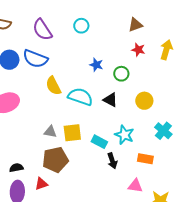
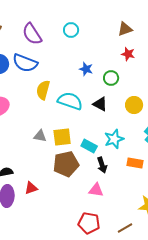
yellow semicircle: (53, 86) -> (43, 90), turned 42
cyan star: (124, 135) -> (114, 139), turned 30
brown pentagon: (55, 160) -> (66, 164), moved
pink triangle: (135, 186) -> (96, 190), moved

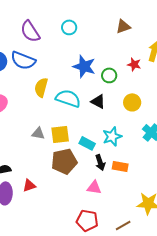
red star: (128, 54) -> (134, 64), moved
blue star: (86, 69) -> (84, 66), size x1.6
orange rectangle: (135, 163) -> (120, 166), moved

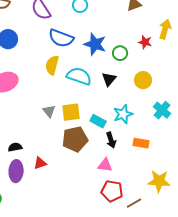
blue semicircle: (23, 60) -> (61, 38), moved
black triangle: (98, 101) -> (109, 79), turned 42
gray triangle: (38, 133) -> (49, 111), turned 40
orange rectangle: (120, 166) -> (141, 143), moved
red pentagon: (87, 220) -> (112, 191), moved

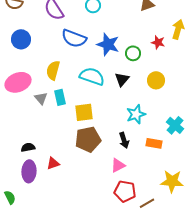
yellow semicircle: (52, 65) -> (53, 70), moved
cyan cross: (162, 110) -> (175, 125), moved
gray triangle: (49, 111) -> (41, 98), moved
cyan rectangle: (98, 121) -> (60, 97), moved, turned 49
pink triangle: (105, 165) -> (118, 165), turned -35

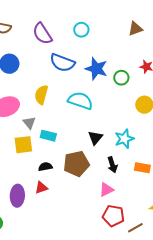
black triangle: (122, 79) -> (95, 138), moved
cyan rectangle: (60, 97) -> (48, 136), moved, turned -63
yellow square: (84, 112) -> (23, 145), moved
black semicircle: (28, 147) -> (45, 167), moved

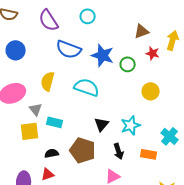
brown triangle: (135, 29) -> (142, 31), moved
brown pentagon: (76, 164) -> (83, 150), turned 30

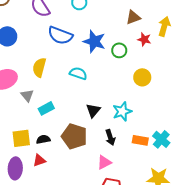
cyan semicircle: (87, 87) -> (78, 73), size x0.7
cyan rectangle: (55, 122) -> (46, 108), turned -42
yellow square: (30, 131) -> (21, 138), moved
cyan cross: (170, 136) -> (161, 139), moved

